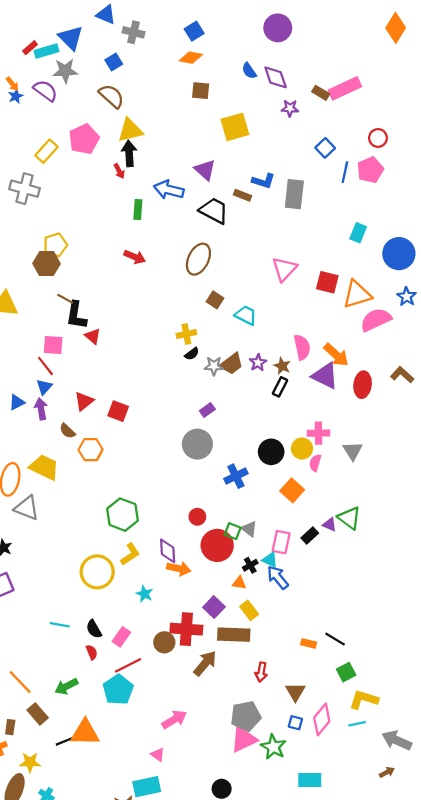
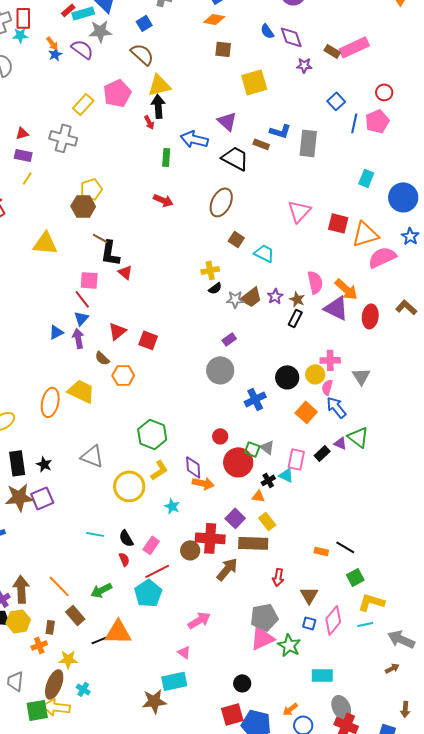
gray triangle: (27, 508) -> (92, 456), moved
blue arrow: (278, 577) -> (336, 407), moved

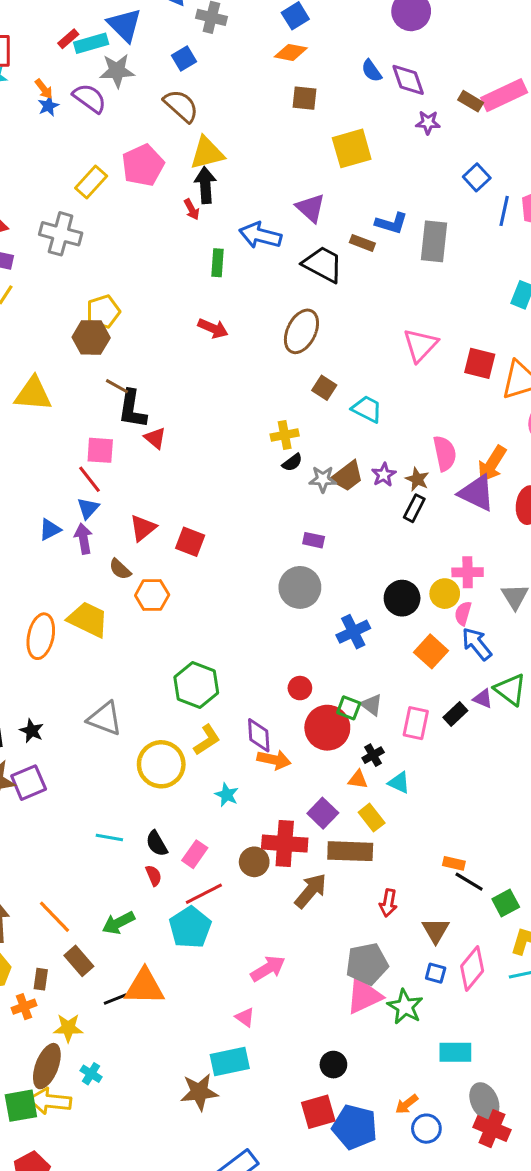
orange arrow: (346, 289) -> (492, 464), turned 80
purple rectangle: (229, 339) -> (314, 540), turned 48
cyan triangle: (286, 475) -> (399, 783), moved
black line: (345, 547) -> (469, 882), moved

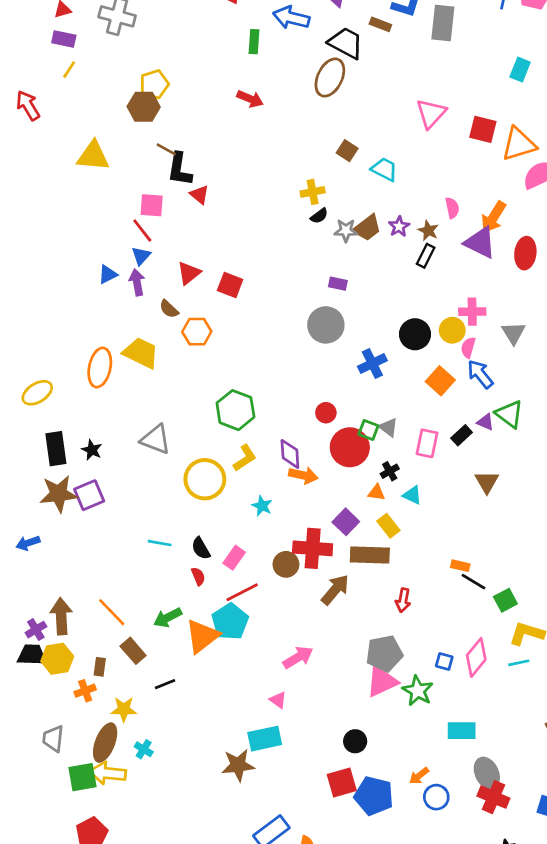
brown ellipse: (301, 331) -> (330, 78), moved
pink semicircle: (445, 453) -> (452, 208), size x0.7
brown triangle: (436, 930) -> (487, 482), moved
orange triangle: (144, 987) -> (202, 636), moved, turned -39

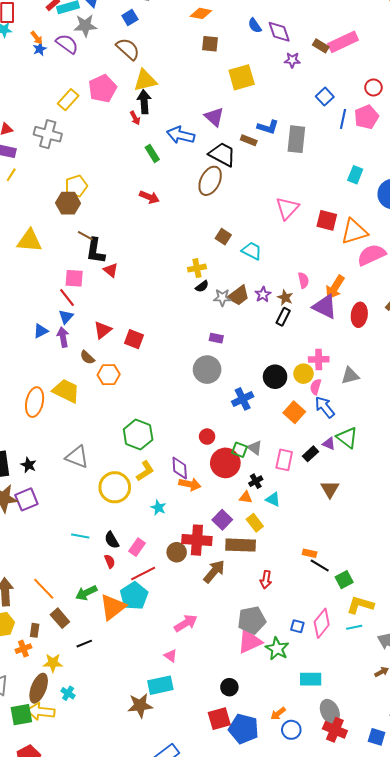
green rectangle: (254, 42) -> (152, 153), turned -36
gray triangle: (513, 333) -> (350, 376), turned 48

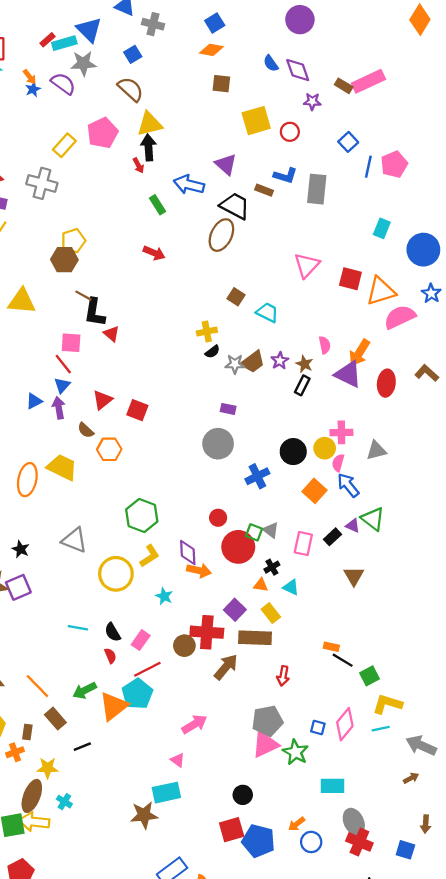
red circle: (373, 87) -> (290, 132), moved

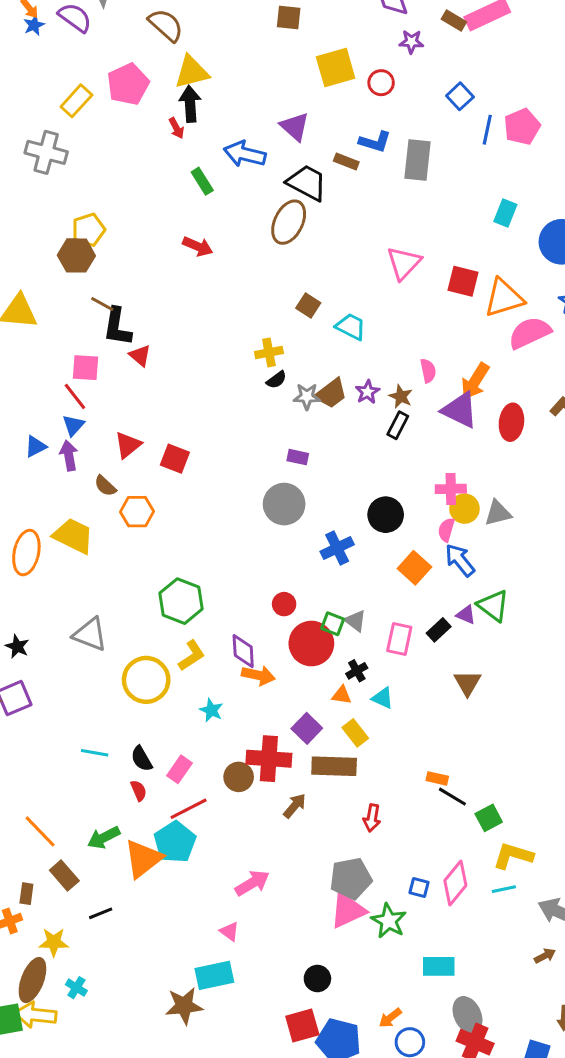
yellow circle: (325, 448) -> (464, 509), moved
brown arrow: (226, 667) -> (295, 806), size x0.7

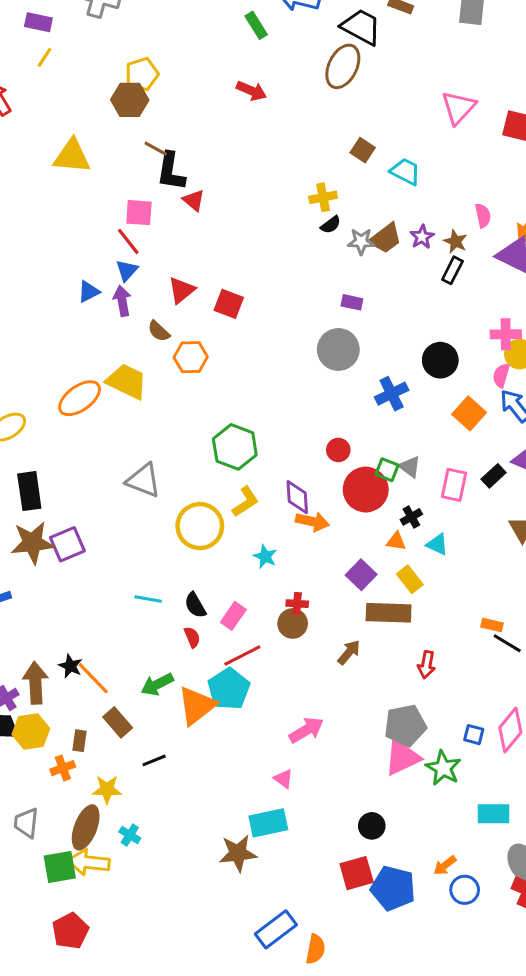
orange ellipse: (26, 553) -> (80, 398), turned 42
black star: (17, 647) -> (70, 666), moved
red cross: (269, 759) -> (297, 604), moved, size x0.5

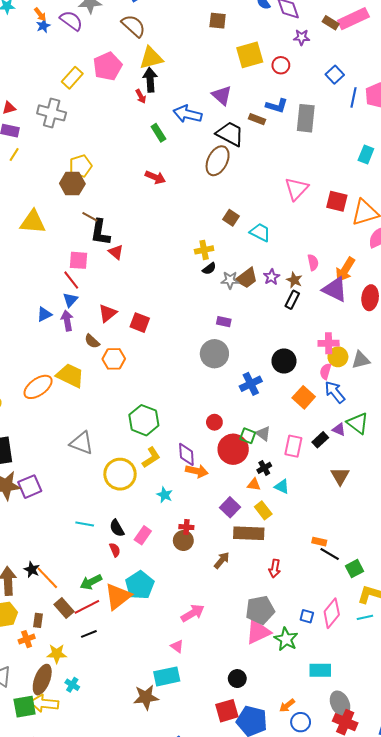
red line: (242, 655) -> (87, 607), moved

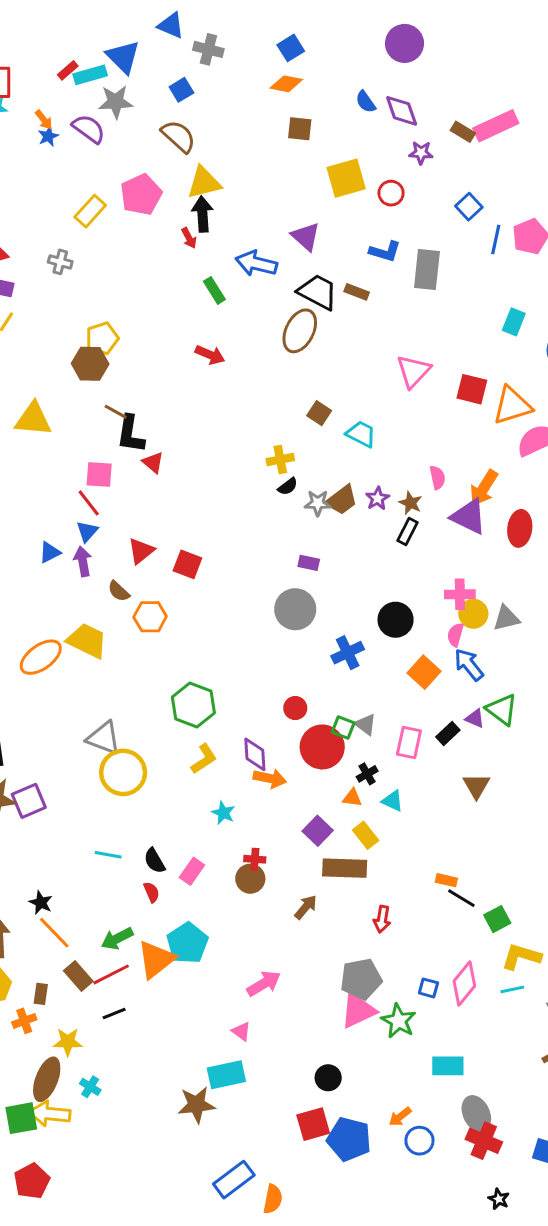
gray cross: (52, 113) -> (60, 262), size x0.6
brown rectangle: (257, 119) -> (357, 292), moved
yellow circle: (120, 474) -> (123, 772), moved
black star: (32, 570) -> (41, 903), moved

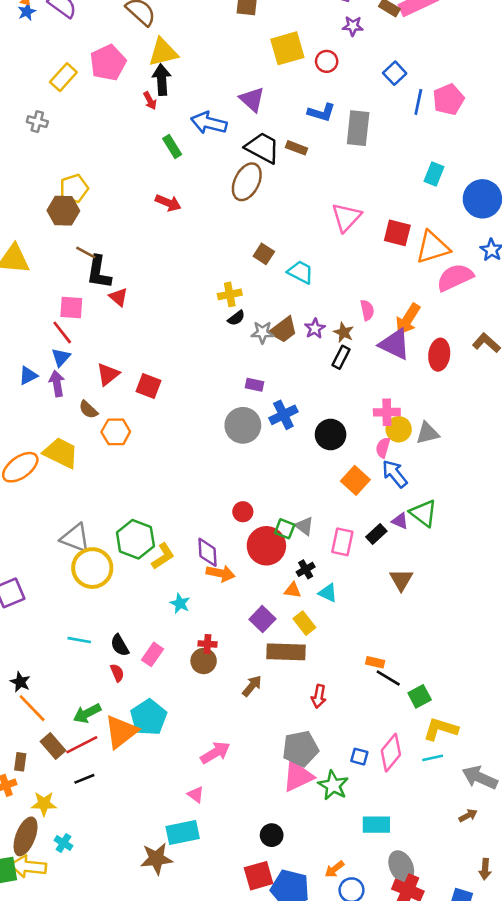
blue cross: (348, 653) -> (283, 415), moved
green hexagon: (193, 705) -> (135, 539), moved

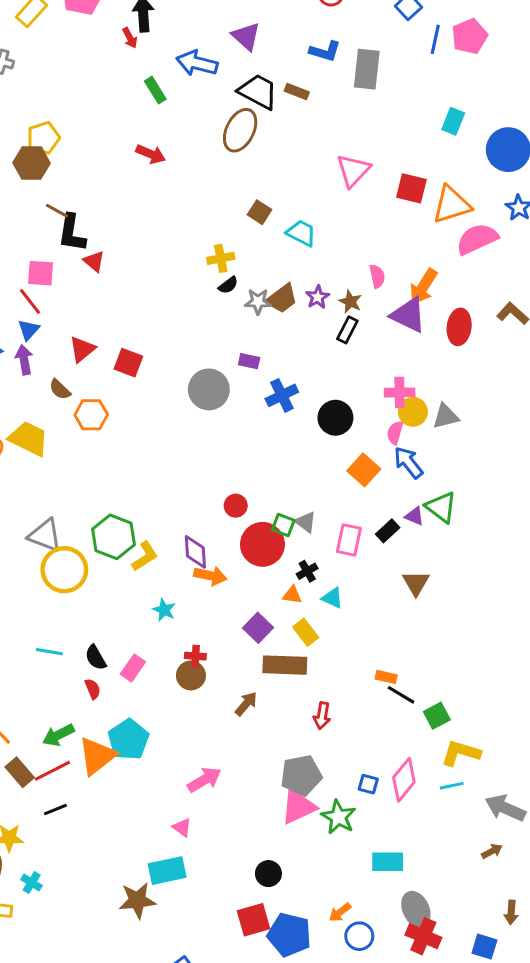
gray circle: (243, 425) -> (209, 389), moved

